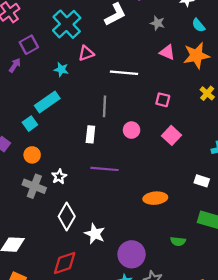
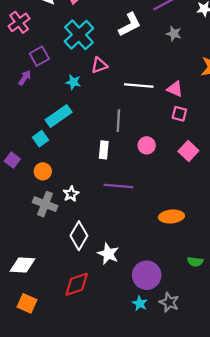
pink triangle: (167, 52) -> (175, 89), moved

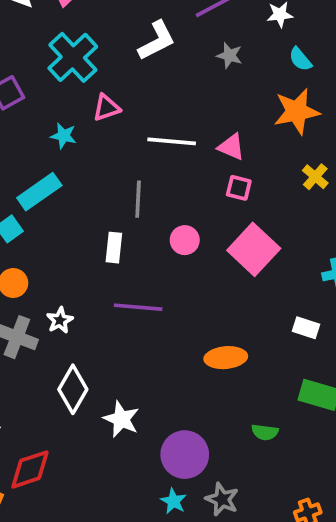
pink square: (188, 151) -> (254, 249), size x1.5
red diamond: (77, 284) -> (30, 469), moved

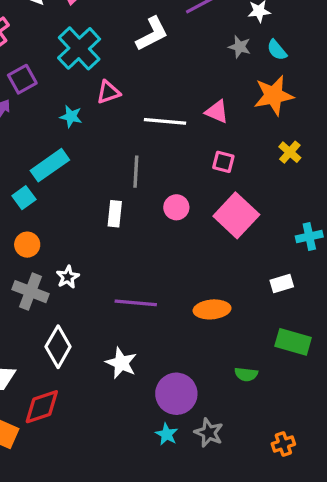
gray star: (229, 56) -> (240, 47), moved
pink triangle: (231, 147) -> (217, 112), moved
purple line: (138, 307) -> (136, 303), moved
white rectangle: (306, 328) -> (282, 283), turned -35
white diamond: (73, 389) -> (58, 347), moved

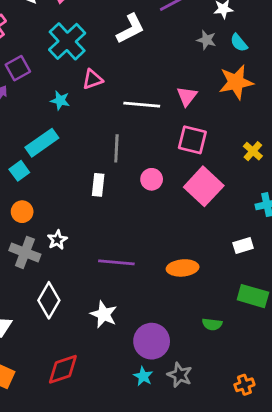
pink triangle: (217, 112) -> (187, 96), turned 45
yellow cross: (290, 152) -> (253, 151), moved
pink square: (223, 162) -> (192, 140), size x1.5
red diamond: (42, 407) -> (63, 369), moved

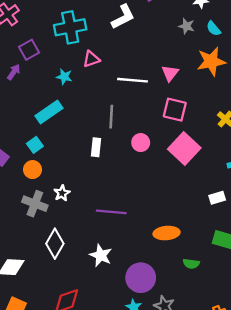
cyan cross: (67, 41) -> (70, 27), turned 32
cyan square: (19, 171) -> (35, 145), moved
orange ellipse: (183, 268) -> (167, 233), moved

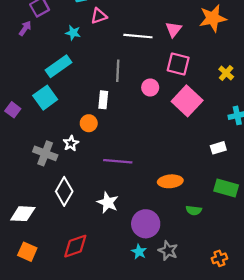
pink circle: (141, 143) -> (150, 87), moved
cyan square: (35, 145) -> (45, 98), size x1.5
orange circle: (33, 170) -> (89, 123), moved

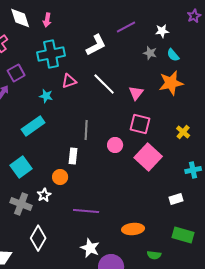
white line: (138, 36) -> (104, 84), moved, turned 40
cyan square: (45, 98) -> (21, 167), moved
white star: (108, 203) -> (90, 248), moved

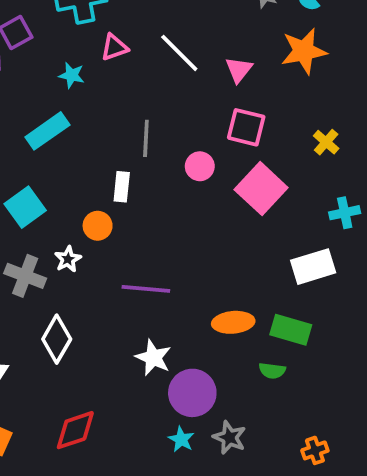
white rectangle: (176, 199) -> (313, 267), size x1.6
green rectangle: (183, 235) -> (291, 330), moved

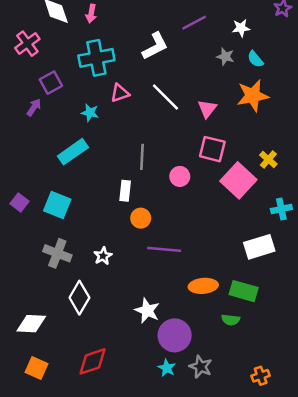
pink square: (261, 189) -> (238, 180), moved
cyan square: (25, 207) -> (57, 205), turned -32
orange circle: (98, 226) -> (141, 218), moved
white star: (68, 259) -> (103, 256), moved
purple line: (146, 289) -> (164, 249), moved

